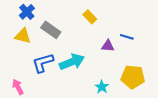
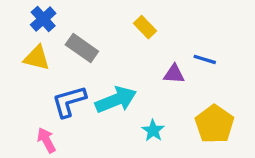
yellow pentagon: (133, 77) -> (214, 124), turned 30
pink arrow: (18, 87) -> (46, 140), moved
cyan star: (102, 87) -> (153, 131), moved

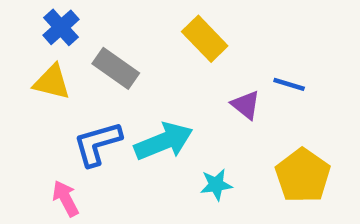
yellow rectangle: (145, 27) -> (205, 39), size x1.4
purple triangle: (174, 74) -> (246, 105), turned 35
cyan star: (153, 131) -> (216, 185), turned 30

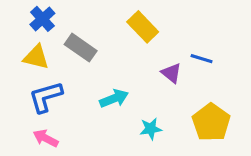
cyan arrow: (164, 141) -> (114, 98), size x0.7
blue L-shape: (97, 144) -> (46, 97), moved
pink arrow: (66, 198) -> (46, 138), turned -35

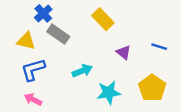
blue cross: (42, 19) -> (43, 13), moved
blue line: (202, 59) -> (159, 47), moved
cyan star: (151, 129) -> (109, 93), size x1.5

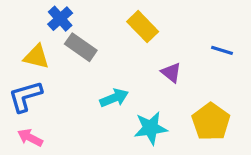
blue line: (159, 47) -> (222, 50), moved
blue L-shape: (33, 70) -> (25, 96), moved
pink arrow: (33, 99) -> (30, 138), moved

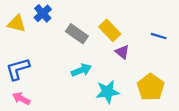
yellow rectangle: (143, 27) -> (110, 30), moved
gray rectangle: (81, 47) -> (77, 34), moved
yellow triangle: (36, 57) -> (17, 24), moved

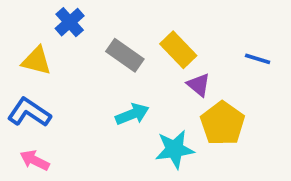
yellow triangle: (17, 24) -> (36, 61), moved
blue L-shape: (18, 69) -> (29, 112), turned 50
yellow pentagon: (151, 87) -> (223, 123), moved

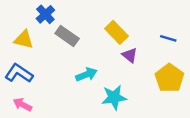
gray rectangle: (125, 55) -> (67, 36), moved
yellow pentagon: (223, 123) -> (169, 78), moved

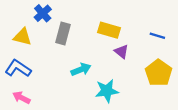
yellow rectangle: (116, 32) -> (109, 30), turned -30
gray rectangle: (67, 36) -> (63, 34), turned 70

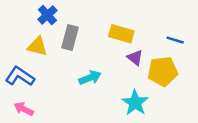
yellow triangle: (22, 37) -> (37, 46), moved
yellow pentagon: (158, 73) -> (163, 71), moved, turned 30
cyan star: (107, 91) -> (135, 103), moved, turned -30

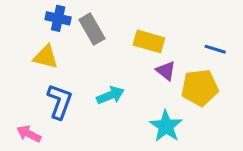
blue cross: (47, 15) -> (58, 18), turned -36
gray rectangle: (70, 38) -> (92, 29), moved, turned -45
blue L-shape: (20, 76) -> (60, 102), moved, turned 76

